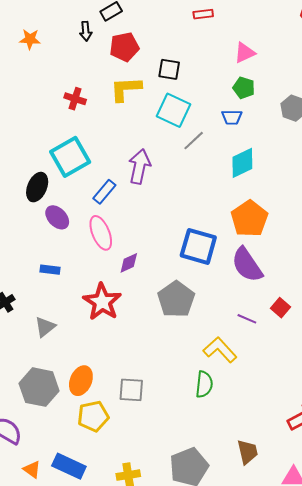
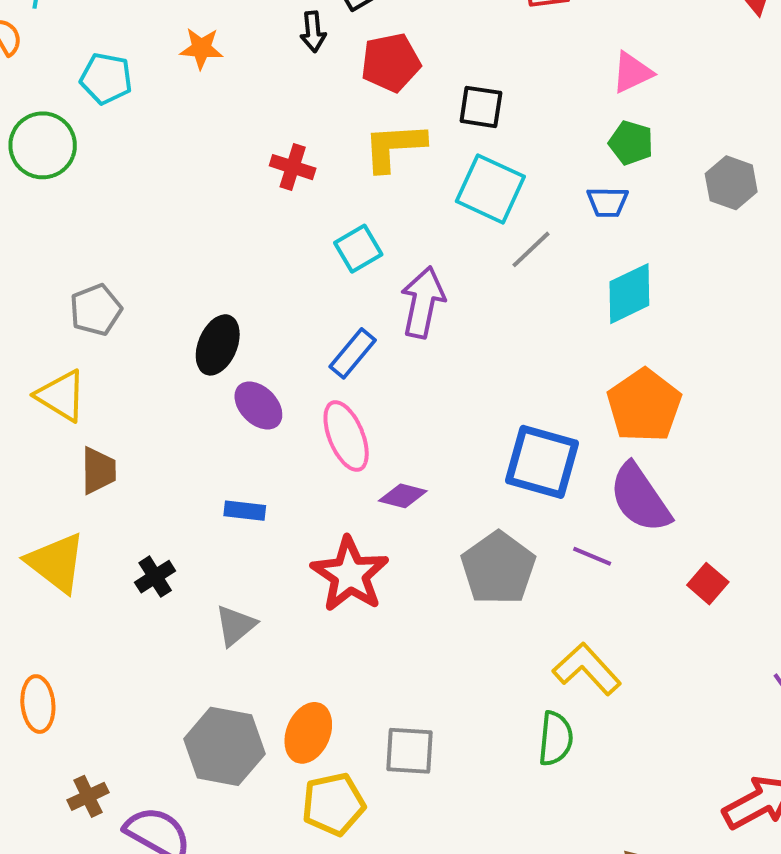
cyan square: (70, 157) -> (358, 249), moved, size x0.6
purple diamond: (129, 263) -> (403, 496), turned 40
purple line: (247, 319) -> (592, 556), moved

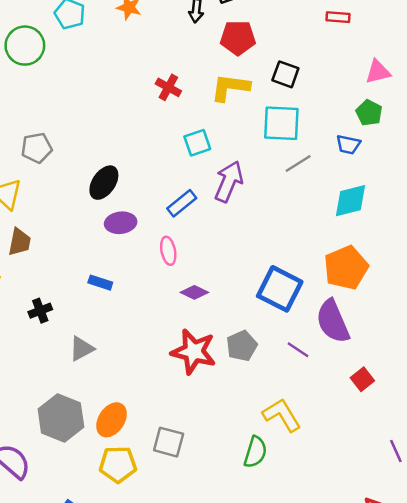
cyan square: (490, 189) -> (281, 123), turned -33
purple ellipse: (258, 406) -> (121, 223), turned -64
pink ellipse: (346, 436) -> (168, 251), size x0.7
gray pentagon: (498, 568) -> (242, 346), size x0.7
red star: (350, 574) -> (194, 352), moved, turned -30

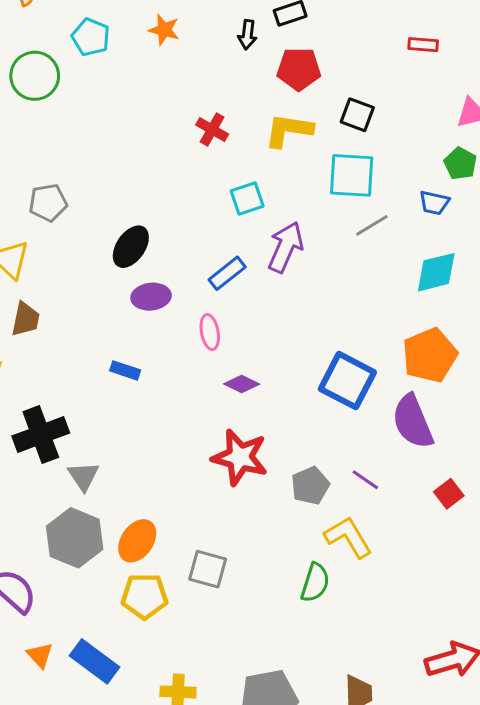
black cross: (40, 311) -> (41, 434), moved, size x1.8
gray pentagon: (242, 346) -> (310, 486), moved
gray triangle: (82, 349) -> (83, 476), moved, turned -36
purple line: (298, 350) -> (365, 480), moved

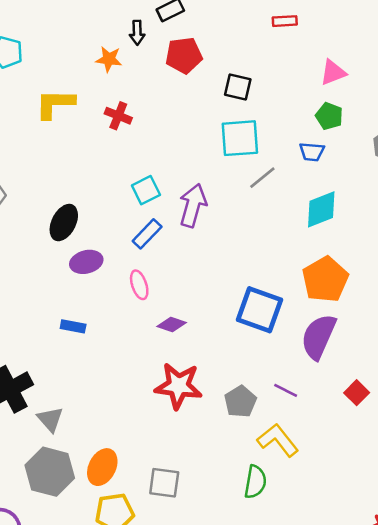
orange star: (164, 30) -> (109, 59), moved
yellow L-shape: (289, 130) -> (55, 104), moved
cyan square: (247, 198) -> (146, 190), moved
purple semicircle: (413, 422) -> (319, 337), turned 54

